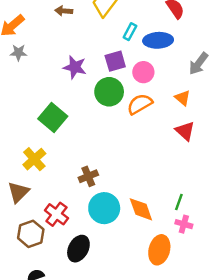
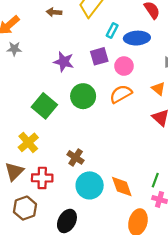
green circle: (109, 92) -> (83, 96), moved
brown cross: (88, 176) -> (76, 157), turned -35
red cross: (56, 214) -> (42, 178), moved, turned -36

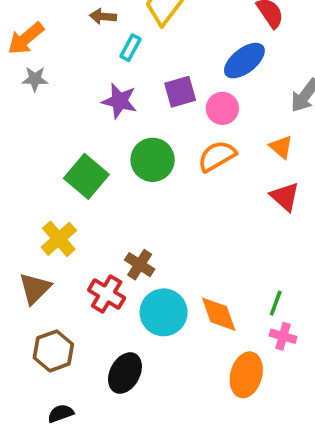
cyan rectangle: (112, 30) -> (130, 48), moved
blue ellipse: (137, 38) -> (244, 61), turned -35
red cross: (42, 178) -> (107, 294), moved, turned 30

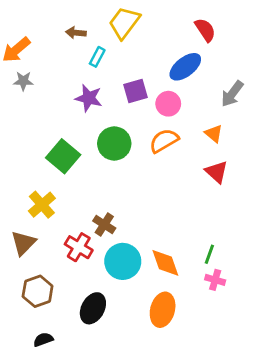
orange ellipse: (246, 375) -> (163, 310), moved

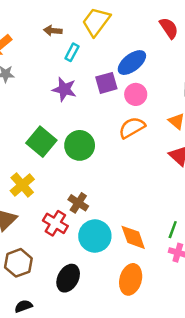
blue ellipse: (185, 67) -> (132, 63), moved
green circle: (114, 143) -> (80, 145), moved

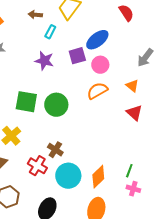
green square: (41, 142) -> (26, 102), turned -30
orange diamond: (133, 237) -> (98, 177), turned 65

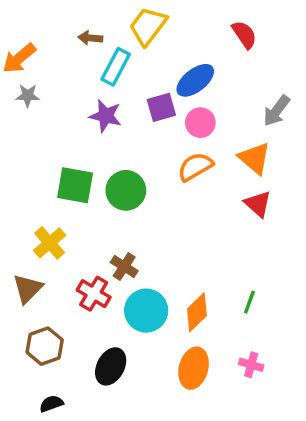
cyan rectangle: (50, 32) -> (116, 67), size x1.5
orange triangle: (132, 86) -> (255, 158), size x1.5
pink cross: (133, 189) -> (251, 365), moved

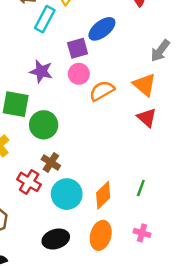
purple star: (106, 116) -> (41, 71), moved
pink circle: (200, 123) -> (79, 74), moved
green circle: (126, 190) -> (44, 125), moved
black ellipse: (111, 366) -> (56, 239), moved, turned 45

